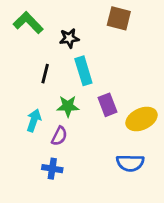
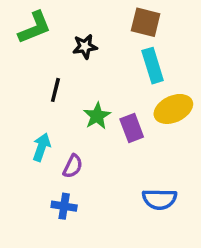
green L-shape: (28, 23) -> (35, 27), turned 112
cyan rectangle: (83, 71) -> (153, 66), moved
green star: (68, 106) -> (97, 116), moved, turned -30
yellow ellipse: (142, 119) -> (173, 109), moved

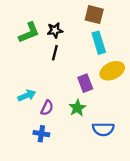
green L-shape: (35, 27) -> (29, 33), moved
black line: (55, 90) -> (55, 53), moved
green star: (97, 116) -> (77, 108), moved
cyan arrow: (42, 147) -> (27, 95), turned 48

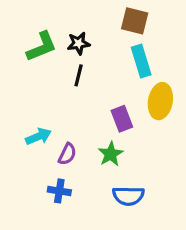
yellow ellipse: (112, 71) -> (160, 101), turned -55
blue semicircle: (103, 129) -> (128, 196), moved

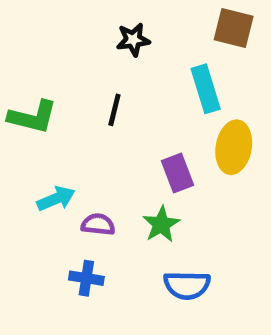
brown square: (135, 21) -> (234, 28), moved
black star: (79, 43) -> (133, 40), moved
green L-shape: (42, 47) -> (33, 117), moved, turned 36
purple semicircle: (67, 154) -> (98, 224), turned -110

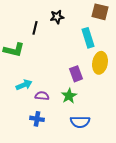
black line: (114, 110) -> (35, 28), moved

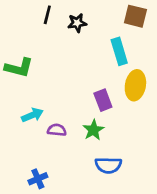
black line: (35, 28) -> (47, 15), moved
blue cross: (37, 119) -> (38, 179), moved, turned -32

